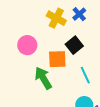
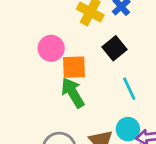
orange square: (57, 59) -> (74, 67), moved

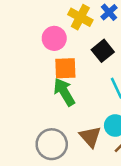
pink circle: (51, 48) -> (54, 38), moved

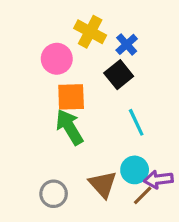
blue cross: (109, 12) -> (127, 44), moved
gray circle: (52, 144) -> (54, 194), size x0.7

